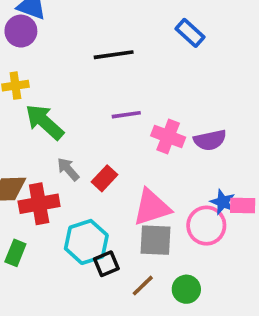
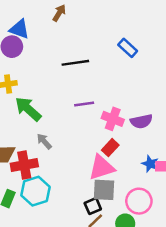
red rectangle: (105, 178) -> (110, 148), moved
pink circle: (206, 226) -> (139, 201), moved
cyan hexagon: (86, 242) -> (36, 191), moved
black square: (106, 264) -> (93, 206), moved

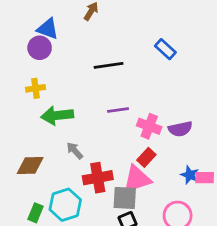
green arrow: (28, 109) -> (57, 115), turned -48
red cross: (24, 165) -> (98, 178), moved
gray square: (104, 190) -> (125, 198), moved

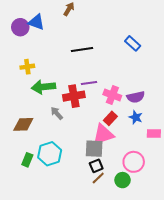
purple circle: (40, 48) -> (20, 27), moved
blue rectangle: (165, 49) -> (133, 43), moved
blue star: (190, 175) -> (136, 117), moved
red cross: (98, 178) -> (74, 96), moved

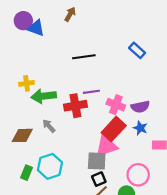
purple circle: (20, 27) -> (23, 21), moved
yellow cross: (27, 67) -> (27, 83), moved
gray arrow: (57, 113) -> (49, 126), moved
red rectangle: (110, 118) -> (114, 129), size x1.6

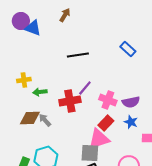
purple line: (91, 92) -> (85, 88), turned -42
green arrow: (44, 96) -> (40, 92), size x0.6
red rectangle: (114, 129) -> (106, 123), size x0.7
brown diamond: (22, 135) -> (30, 118), moved

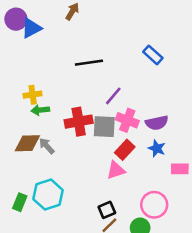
blue triangle: (33, 28) -> (31, 28), turned -48
yellow cross: (24, 80) -> (33, 95), moved
purple line: (85, 88) -> (113, 96), moved
pink triangle: (99, 139) -> (116, 170), size x0.7
gray square: (90, 153) -> (104, 127), moved

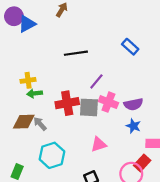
red rectangle: (125, 150) -> (142, 163), moved
cyan hexagon: (48, 195) -> (52, 155), moved

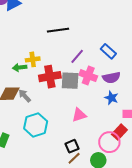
blue rectangle: (130, 47) -> (108, 51), moved
yellow cross: (28, 80) -> (33, 59), moved

